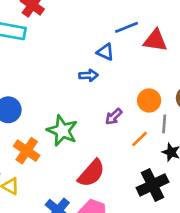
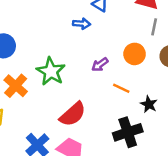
gray line: (164, 124) -> (154, 27), moved
orange line: (140, 139) -> (121, 88), turned 63

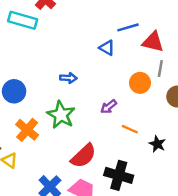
blue arrow: (82, 24) -> (68, 78), moved
orange circle: (135, 54) -> (140, 83), moved
black cross: (128, 132) -> (119, 175), moved, turned 36

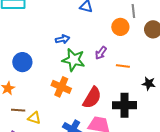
green star: (61, 115) -> (74, 60), moved
orange cross: (27, 130) -> (61, 87), moved
black star: (157, 144) -> (149, 84), moved

